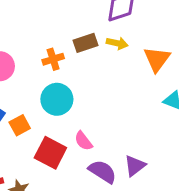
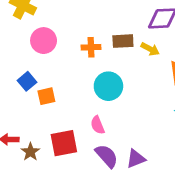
cyan circle: (57, 99) -> (108, 86), moved
red square: (50, 153) -> (64, 143), moved, turned 36

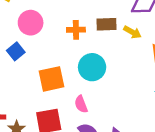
blue square: (27, 81) -> (16, 51), moved
orange square: (46, 96) -> (51, 79), moved, size x1.5

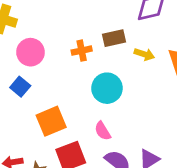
yellow arrow: (132, 32) -> (144, 54), moved
orange square: (51, 79) -> (51, 121), moved

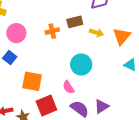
cyan circle: (107, 88) -> (81, 65), moved
orange square: (51, 121) -> (32, 81), turned 35

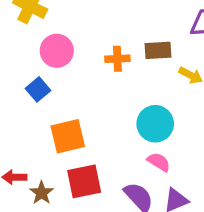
orange square: (32, 81) -> (68, 136), turned -35
pink semicircle: (68, 87) -> (159, 162), moved, turned 144

